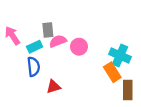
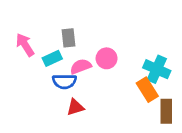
pink semicircle: (58, 41) -> (81, 66), moved
blue semicircle: (33, 67) -> (64, 81), moved, turned 96

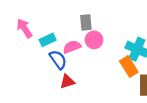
gray rectangle: (68, 38) -> (86, 22), moved
blue semicircle: (64, 81) -> (58, 60), turned -126

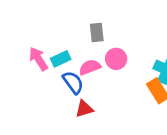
gray rectangle: (86, 22) -> (97, 33), moved
pink arrow: (24, 28) -> (38, 59), moved

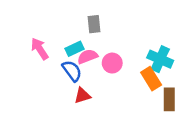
cyan rectangle: (61, 59) -> (75, 49), moved
pink circle: (116, 59) -> (112, 63), moved

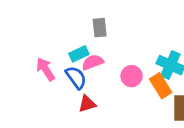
pink arrow: (40, 49) -> (46, 69), moved
pink circle: (112, 63) -> (132, 76), moved

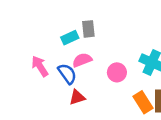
cyan rectangle: (79, 54) -> (70, 38), moved
orange rectangle: (161, 86) -> (143, 102), moved

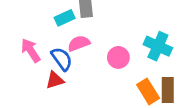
red triangle: (77, 97) -> (55, 80), moved

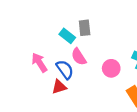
cyan rectangle: (65, 18) -> (67, 36), turned 63
pink semicircle: (79, 43) -> (79, 57), turned -102

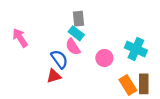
cyan rectangle: (67, 36) -> (76, 33), moved
pink arrow: (39, 63) -> (20, 38), moved

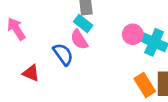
pink circle: (104, 58) -> (133, 34), moved
red triangle: (54, 76) -> (31, 73), moved, turned 40

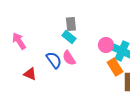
pink semicircle: (79, 40) -> (69, 58), moved
orange rectangle: (145, 85) -> (115, 67), moved

